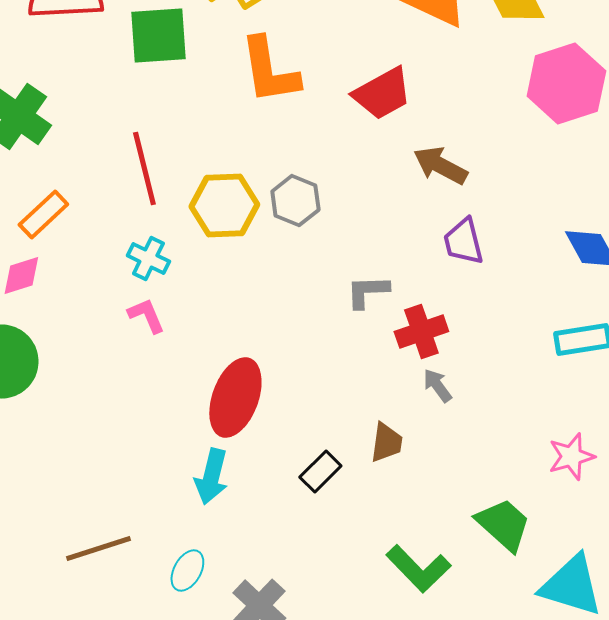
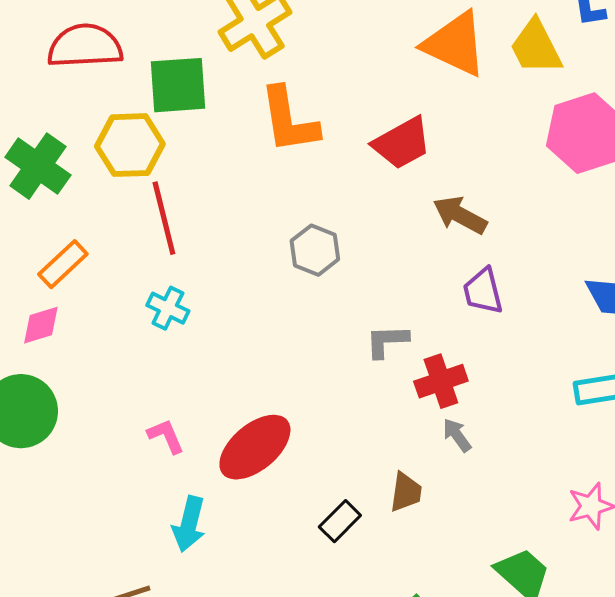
yellow hexagon: (224, 206) -> (130, 145), moved
pink L-shape: (146, 316) -> (166, 436), moved
red ellipse: (235, 398) -> (255, 447), turned 30
cyan arrow: (211, 476) -> (189, 524), moved

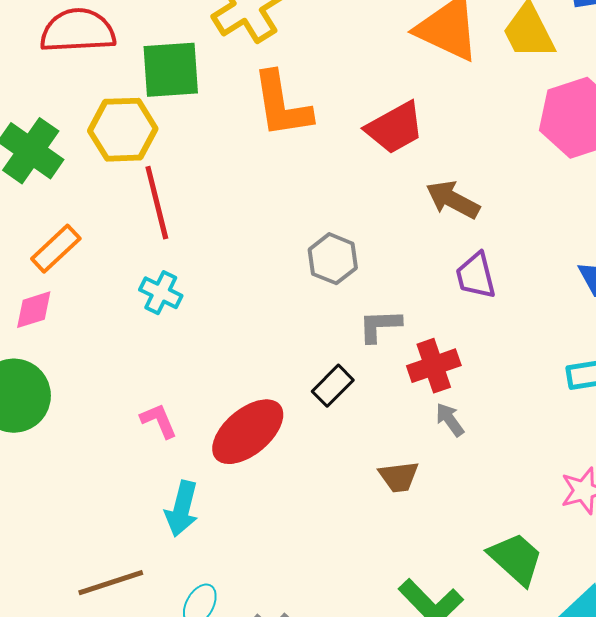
gray hexagon: (315, 250) -> (333, 259), moved
brown trapezoid: (406, 492) -> (399, 477), turned 75
black rectangle: (340, 521) -> (333, 386), moved

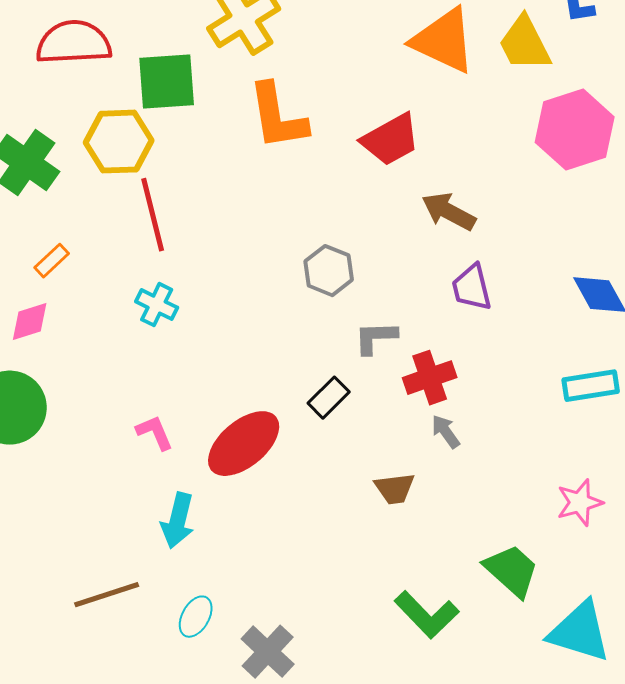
orange rectangle: (56, 249) -> (52, 261), size x0.7

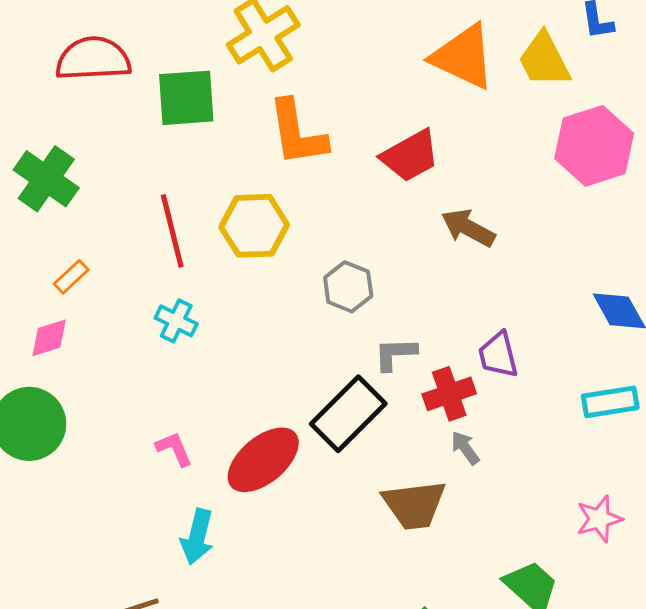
yellow hexagon: (119, 142) -> (254, 226), moved
purple trapezoid: (472, 288) -> (498, 355), moved
black rectangle: (329, 398) -> (348, 414), size x1.8
brown trapezoid: (395, 489) -> (414, 505), size x1.6

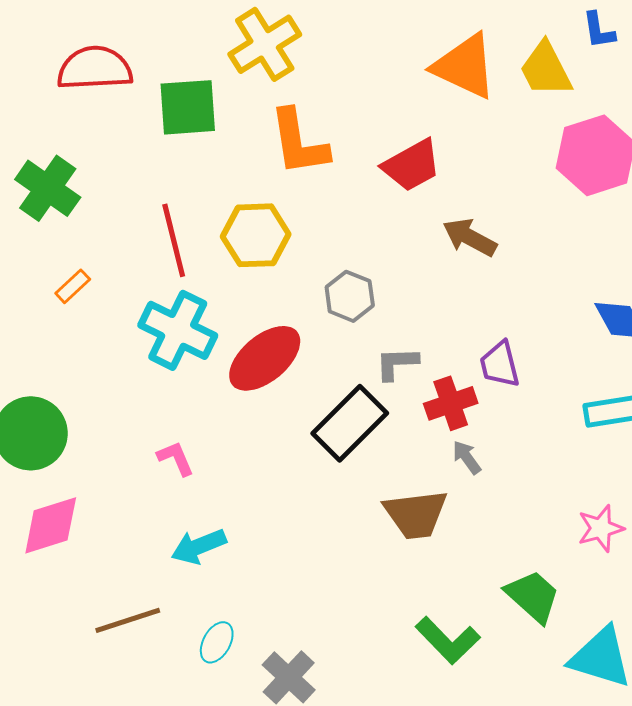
cyan cross: (176, 321) -> (178, 330), size x1.8
pink diamond: (49, 338) -> (51, 525), moved, size x1.5
red ellipse: (263, 460) -> (265, 358), moved
cyan arrow: (197, 537) -> (199, 546), turned 54

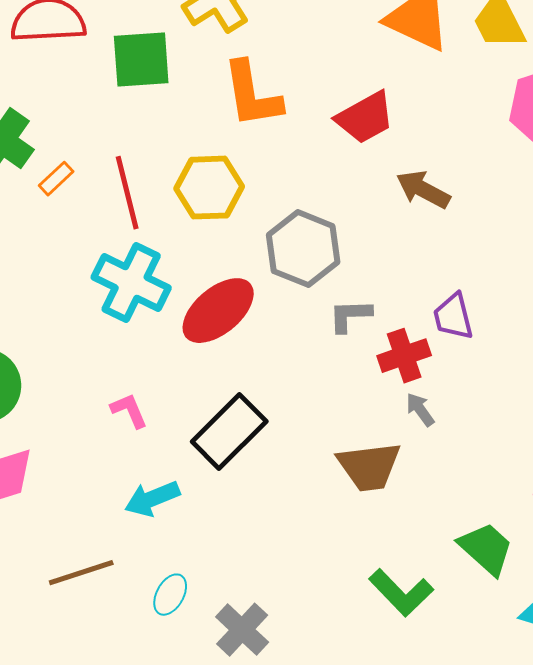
orange rectangle: (73, 286) -> (56, 179), moved
gray hexagon: (350, 296) -> (303, 249), size x1.5
black rectangle: (350, 423) -> (229, 432), moved

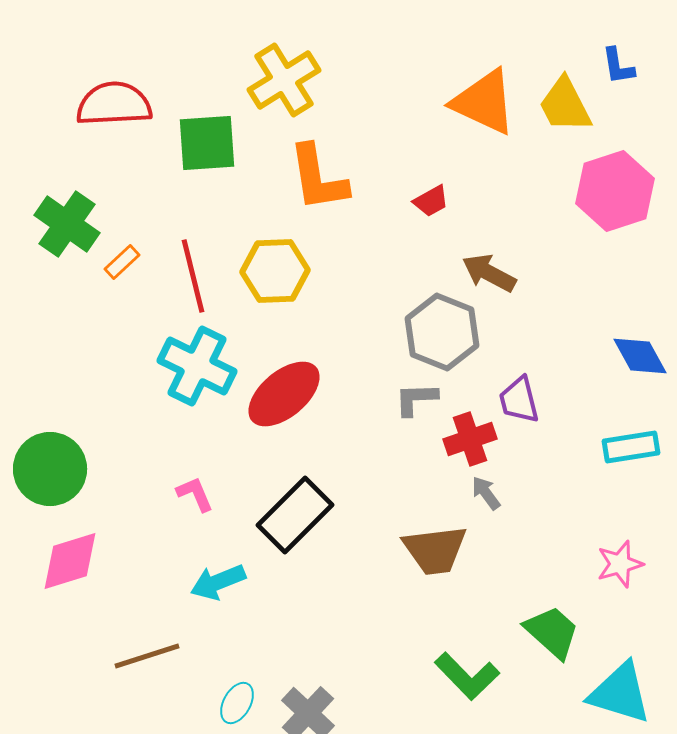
red trapezoid: (365, 118) -> (431, 201), size x0.6
gray hexagon: (303, 249) -> (442, 332), moved
cyan ellipse: (170, 595) -> (237, 703), moved

